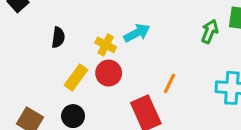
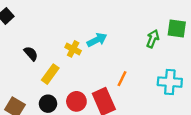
black semicircle: (58, 37) -> (31, 54), moved, turned -49
red circle: (109, 73) -> (76, 101), moved

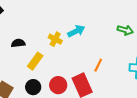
green arrow: (153, 39) -> (125, 30), turned 84
black semicircle: (31, 54) -> (18, 43), turned -56

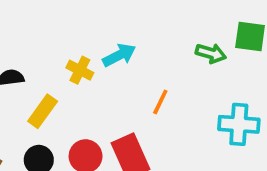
orange line: (98, 65) -> (160, 102), moved

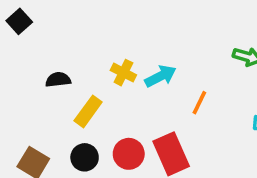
cyan arrow: (119, 55) -> (161, 76), moved

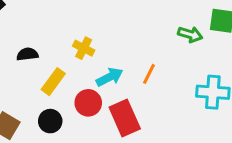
cyan arrow: (161, 76) -> (109, 77), moved
red circle: (129, 154) -> (88, 103), moved

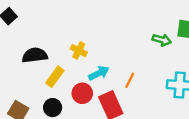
black semicircle: (27, 54) -> (35, 55), size x1.5
orange line: (149, 74) -> (130, 80), moved

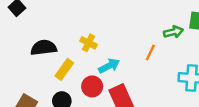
green arrow: (162, 40) -> (173, 32), turned -30
orange line: (130, 80) -> (150, 53), moved

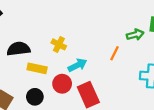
yellow rectangle: (64, 69) -> (37, 68), turned 66

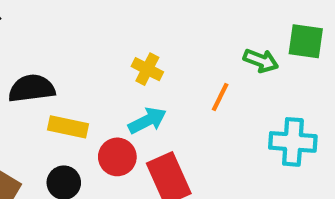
green arrow: (135, 35) -> (261, 61), turned 35
yellow cross: (59, 44) -> (147, 69), moved

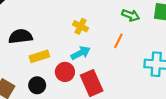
green arrow: (261, 61) -> (131, 15), moved
yellow rectangle: (68, 127) -> (39, 56), turned -30

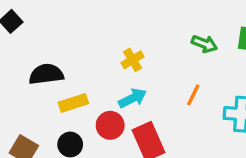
yellow cross: (81, 26) -> (133, 60), turned 32
orange line: (118, 41) -> (193, 95), moved

